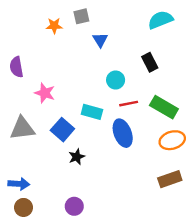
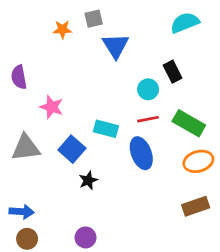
blue triangle: (100, 40) -> (115, 46), size x1.5
cyan circle: (116, 80) -> (148, 89), moved

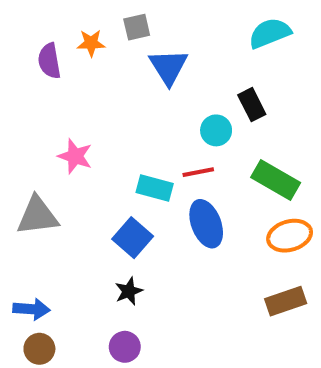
purple semicircle: (19, 77) -> (49, 61), moved
red line: (148, 119) -> (198, 172), moved
blue square: (72, 149) -> (133, 238), moved
black star: (88, 180) -> (129, 291), moved

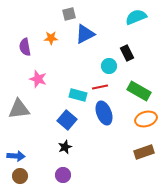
orange star: (91, 43) -> (51, 38), moved
purple semicircle: (49, 61) -> (25, 47), moved
blue triangle: (168, 67) -> (85, 34), turned 35

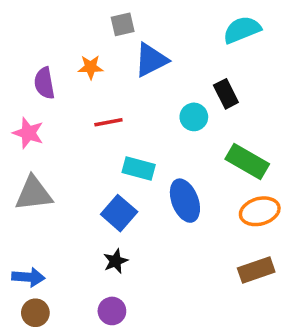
pink star: (38, 79) -> (28, 133), moved
red line: (100, 87) -> (108, 122), moved

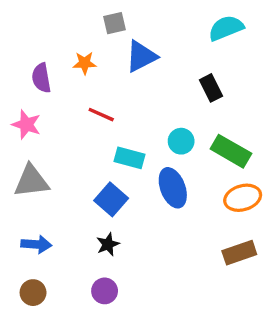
cyan circle: (194, 117) -> (181, 141), moved
red line: (108, 122) -> (101, 115), turned 35
blue arrow: (28, 277) -> (36, 244), moved

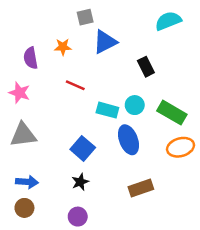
black rectangle: (211, 88) -> (146, 67), moved
cyan rectangle: (130, 158) -> (107, 110), moved
brown rectangle: (239, 253) -> (141, 188), moved
brown circle: (33, 293) -> (24, 208), moved

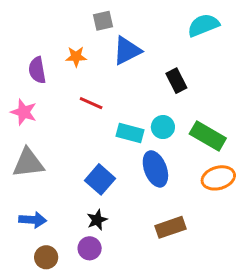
brown circle: (24, 208) -> (46, 257), moved
purple circle: (78, 217) -> (90, 248), moved

